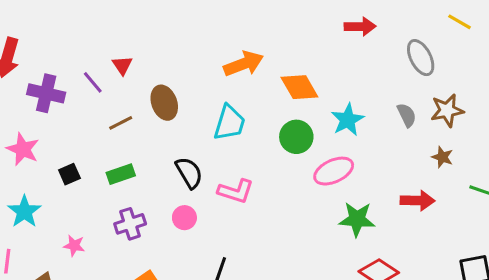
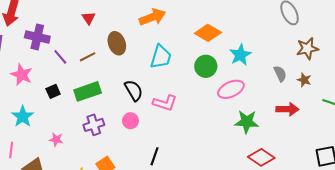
orange arrow: (243, 64) -> (152, 17), moved
purple line: (93, 82) -> (60, 57), moved
orange diamond: (299, 87) -> (208, 33), turned -30
gray semicircle: (407, 115) -> (280, 74), moved
green rectangle: (121, 174) -> (88, 91), size x1.4

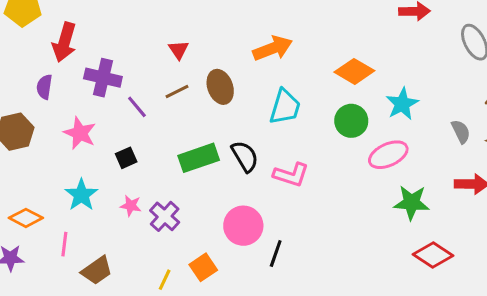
brown line: (88, 57) -> (177, 91), moved
green rectangle: (88, 91) -> (199, 158), moved
pink circle: (130, 121) -> (243, 226), moved, size x1.6
purple cross: (94, 125) -> (165, 216), moved, turned -30
pink star: (56, 140) -> (131, 206), moved

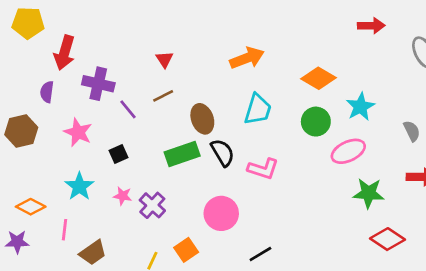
brown ellipse: (220, 87) -> (202, 119), moved
black line: (276, 253) -> (260, 254), moved, turned 40

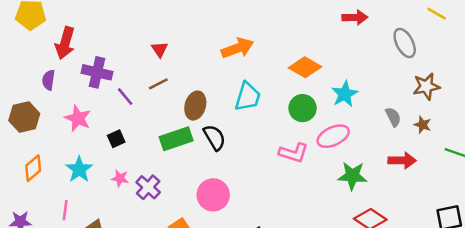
brown ellipse: (202, 119) -> (195, 106), turned 36
pink L-shape: (263, 169) -> (294, 153), moved
orange diamond: (31, 207) -> (33, 168), moved, turned -68

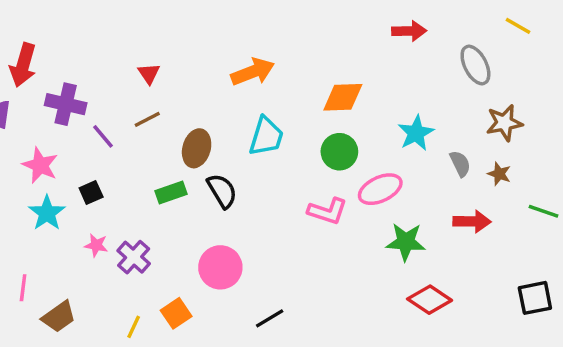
orange diamond: (305, 67) -> (343, 97), turned -32
cyan star: (345, 94) -> (416, 133), moved
green rectangle: (176, 139) -> (171, 193), size x0.7
cyan star: (79, 169) -> (47, 213), moved

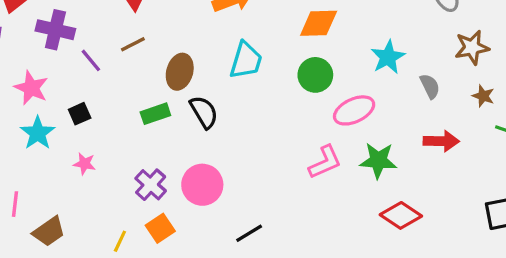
brown star: (499, 174) -> (483, 96), moved
pink L-shape: (328, 211) -> (325, 162), moved, turned -42
purple cross: (134, 257) -> (151, 185), moved

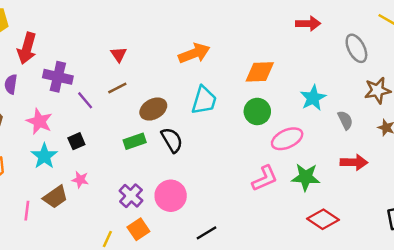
brown ellipse: (180, 72) -> (153, 109), turned 45
brown trapezoid: (49, 232) -> (55, 197), moved

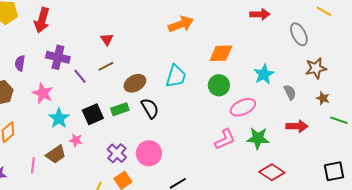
red arrow: (27, 48) -> (42, 20), moved
orange arrow: (194, 53) -> (181, 24), moved
black square: (76, 141) -> (93, 114), moved, size x1.5
cyan star: (44, 156) -> (59, 118), moved

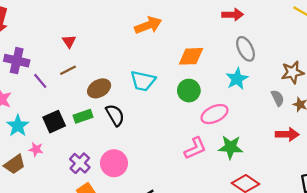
gray ellipse: (299, 34) -> (245, 49), moved
cyan trapezoid: (176, 76) -> (143, 81), turned 85
gray semicircle: (290, 92) -> (278, 98), moved
red arrow: (297, 126) -> (287, 134), moved

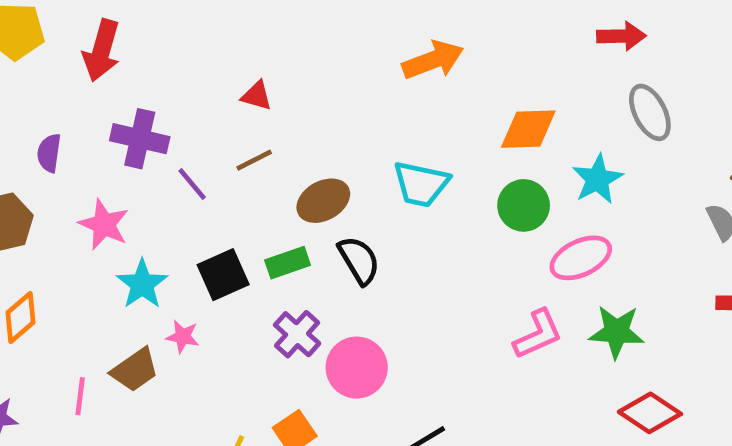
red triangle: (69, 41) -> (257, 96), turned -40
cyan star: (237, 79) -> (597, 179), moved
purple cross: (80, 163) -> (297, 334), moved

